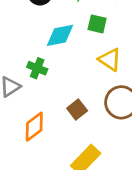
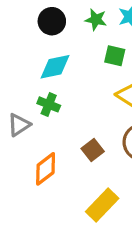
cyan diamond: (60, 35) -> (55, 67), moved

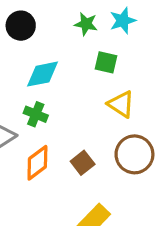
black circle: (52, 21) -> (21, 26), moved
orange diamond: (46, 169) -> (37, 163), moved

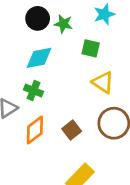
green star: (86, 24) -> (63, 24), moved
black circle: (21, 26) -> (38, 18), moved

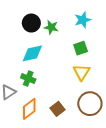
green square: (91, 48) -> (81, 48), moved, turned -32
yellow triangle: (103, 82) -> (82, 72), turned 30

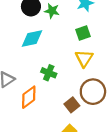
green cross: (28, 79) -> (49, 73), moved
brown square: (58, 109) -> (72, 105), moved

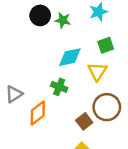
green square: (83, 33) -> (106, 45), moved
cyan diamond: (32, 38) -> (70, 57), moved

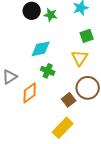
cyan diamond: (70, 57) -> (41, 49), moved

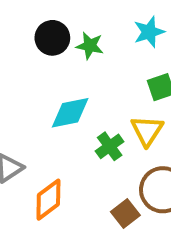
green cross: (48, 71) -> (110, 146), moved, turned 32

